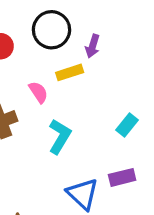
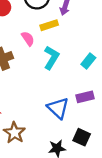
cyan L-shape: (60, 136) -> (51, 58), moved

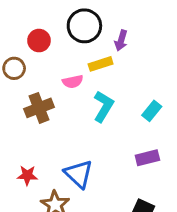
pink semicircle: (28, 39) -> (73, 82), turned 112
blue triangle: (58, 108) -> (79, 174), moved

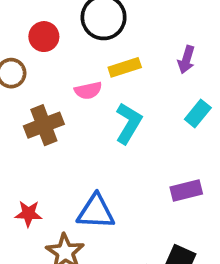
purple arrow: (121, 41) -> (186, 60), moved
cyan rectangle: (152, 111) -> (198, 114), moved
blue triangle: (79, 174) -> (96, 212), turned -40

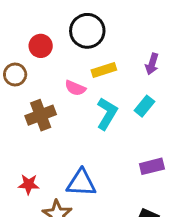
pink semicircle: (88, 90) -> (75, 88), turned 35
cyan rectangle: (198, 114) -> (144, 106), moved

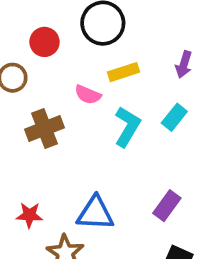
purple rectangle: (152, 166) -> (167, 206), moved, turned -40

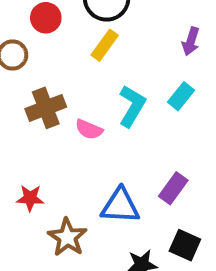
yellow rectangle: (124, 72) -> (105, 45), moved, turned -36
pink semicircle: (88, 95) -> (89, 129), moved
blue triangle: (95, 213) -> (120, 206), moved

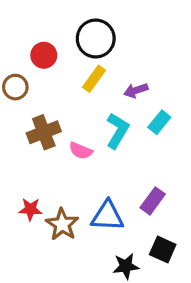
purple arrow: (191, 41) -> (136, 90), moved, turned 55
brown star: (67, 237) -> (62, 224), moved

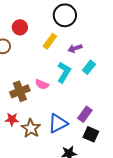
black circle: (96, 39) -> (65, 15), moved
brown cross: (44, 132) -> (20, 91), moved
blue triangle: (107, 216) -> (58, 123), turned -30
black square: (163, 249) -> (91, 134), moved

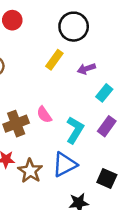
red circle: (20, 27) -> (12, 20), moved
cyan L-shape: (64, 72) -> (75, 130), moved
pink semicircle: (42, 84) -> (44, 115), turned 32
purple rectangle: (85, 114) -> (107, 126), moved

